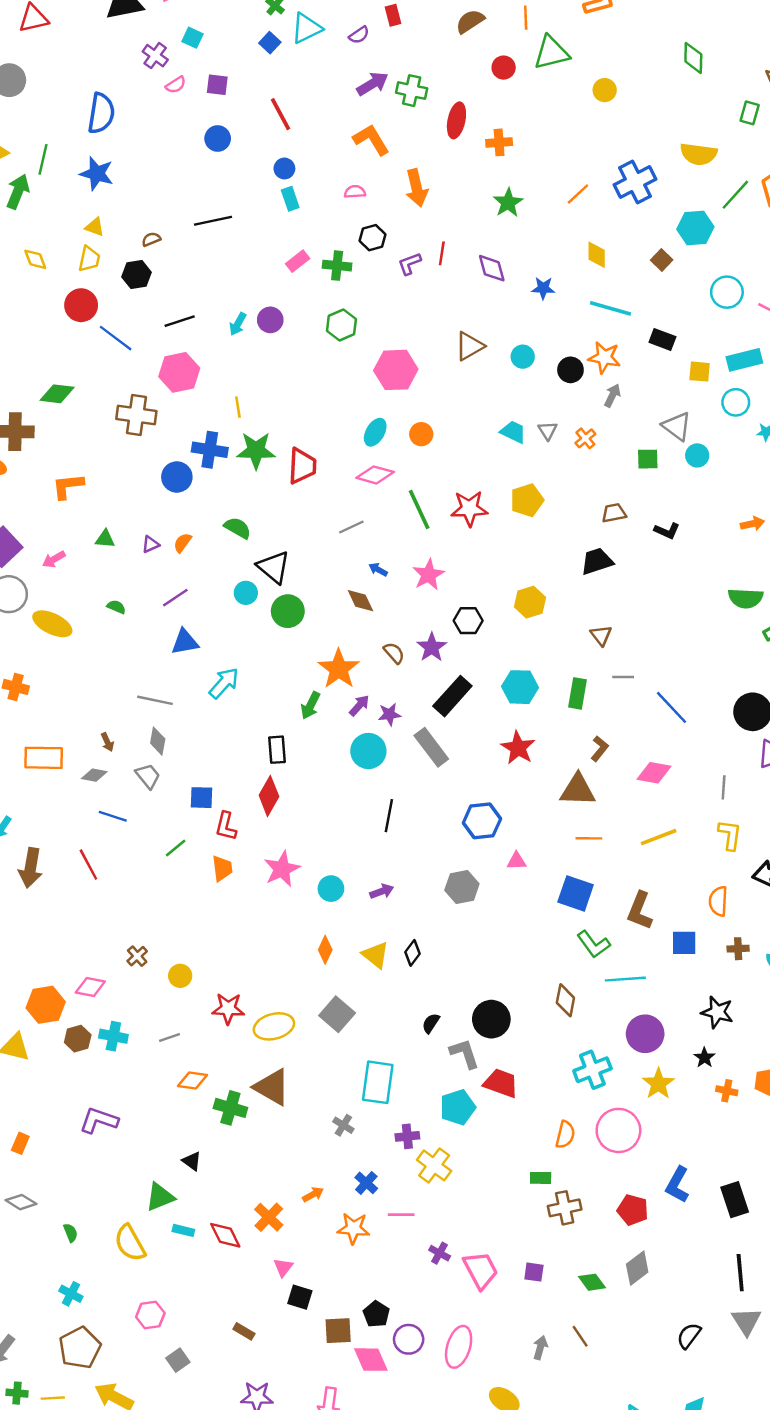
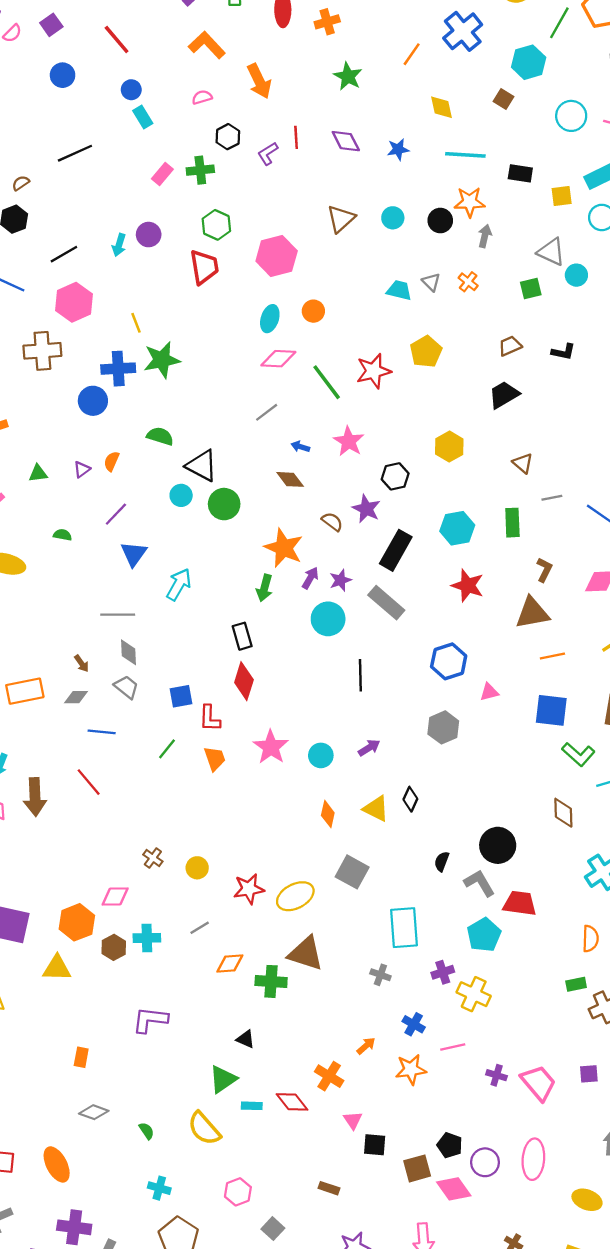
purple square: (217, 85) -> (51, 25), turned -30
red trapezoid: (302, 466) -> (204, 267), moved
blue triangle: (185, 642) -> (134, 554), turned -32

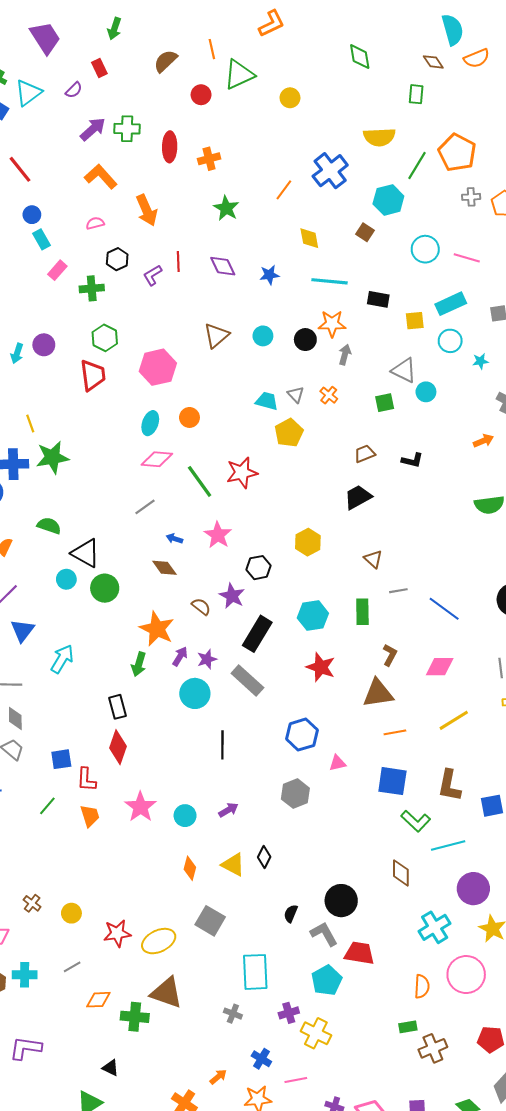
pink rectangle: (162, 174) -> (57, 270), moved
yellow pentagon: (426, 352) -> (289, 433), moved

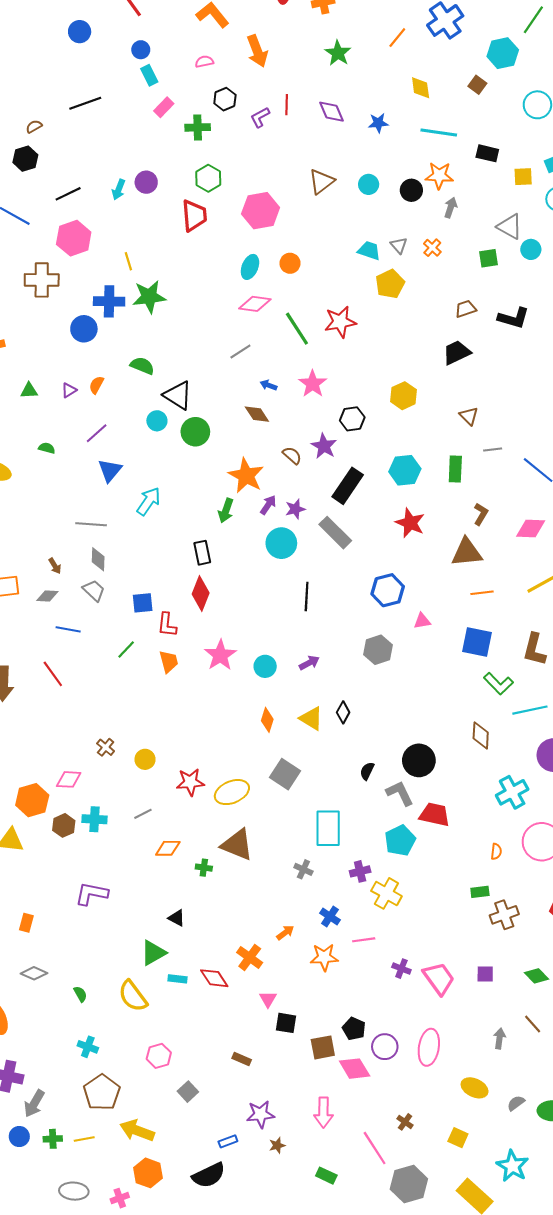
black L-shape: (412, 460) -> (514, 318), size x1.4
orange semicircle: (422, 986) -> (496, 852), size x0.7
green cross: (135, 1017) -> (204, 868), size x0.6

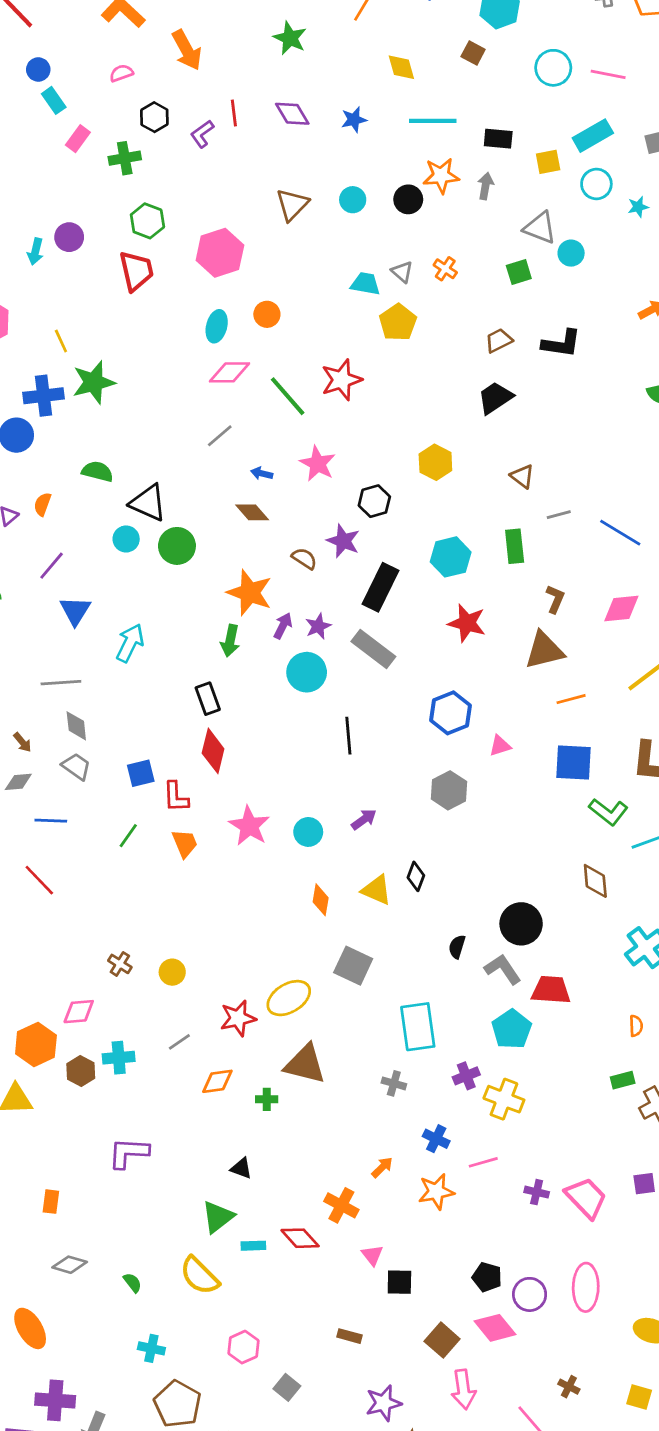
gray arrow: (451, 207) -> (485, 186), moved
red star: (190, 782) -> (238, 1018), moved
brown square: (323, 1047) -> (442, 1340), moved, turned -30

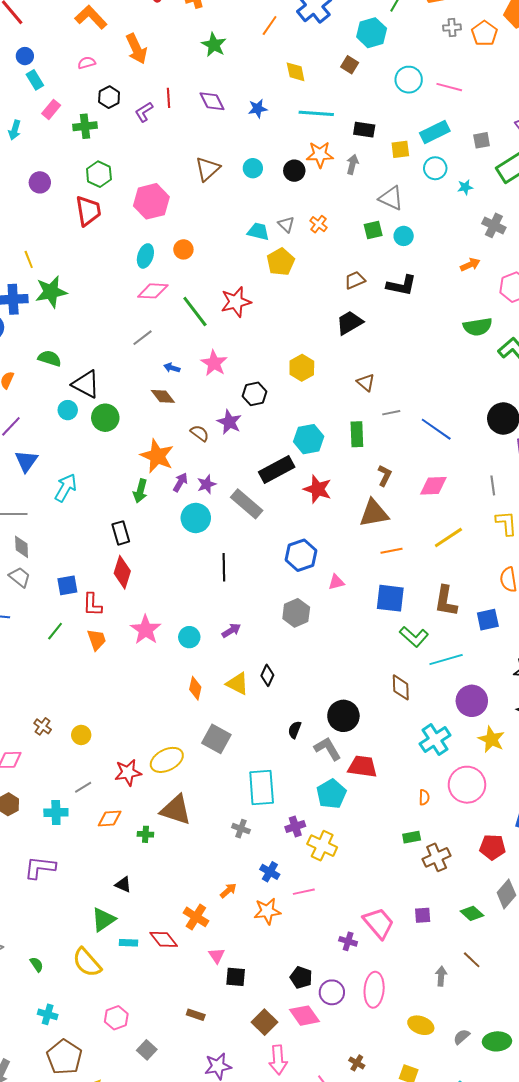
cyan arrow: (35, 251) -> (15, 130), moved
cyan circle: (571, 253) -> (404, 236), moved
black rectangle: (381, 587) -> (277, 470), moved, turned 32
cyan cross: (119, 1058) -> (56, 813), moved
purple cross: (537, 1192) -> (348, 941), moved

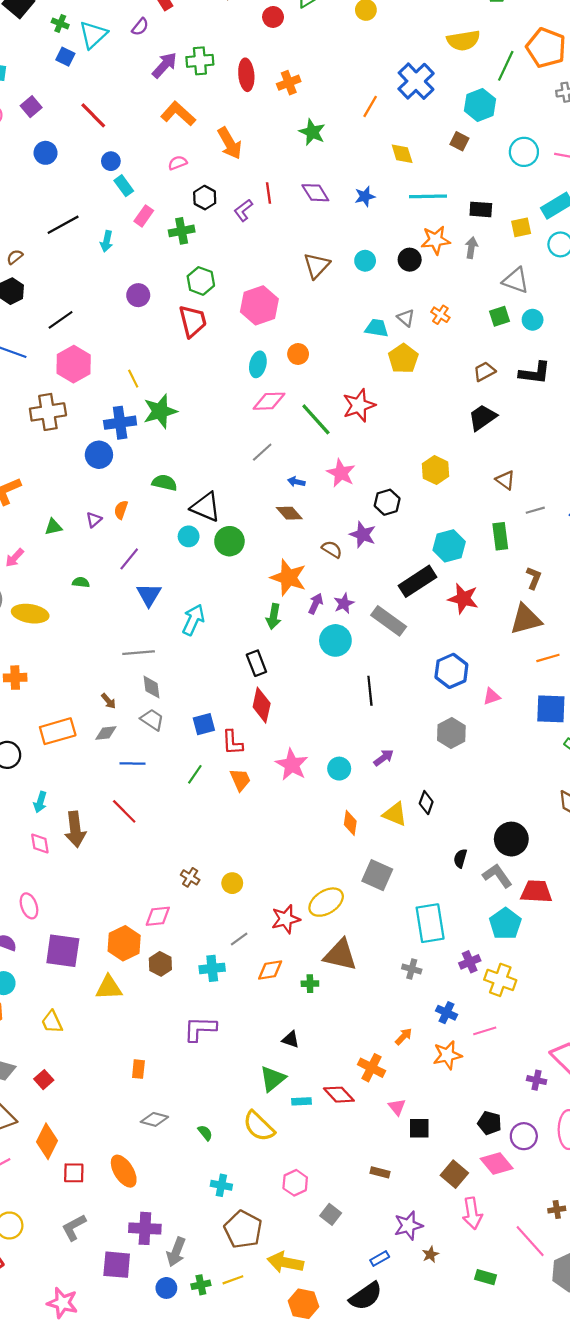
brown cross: (357, 1063) -> (557, 1210), turned -35

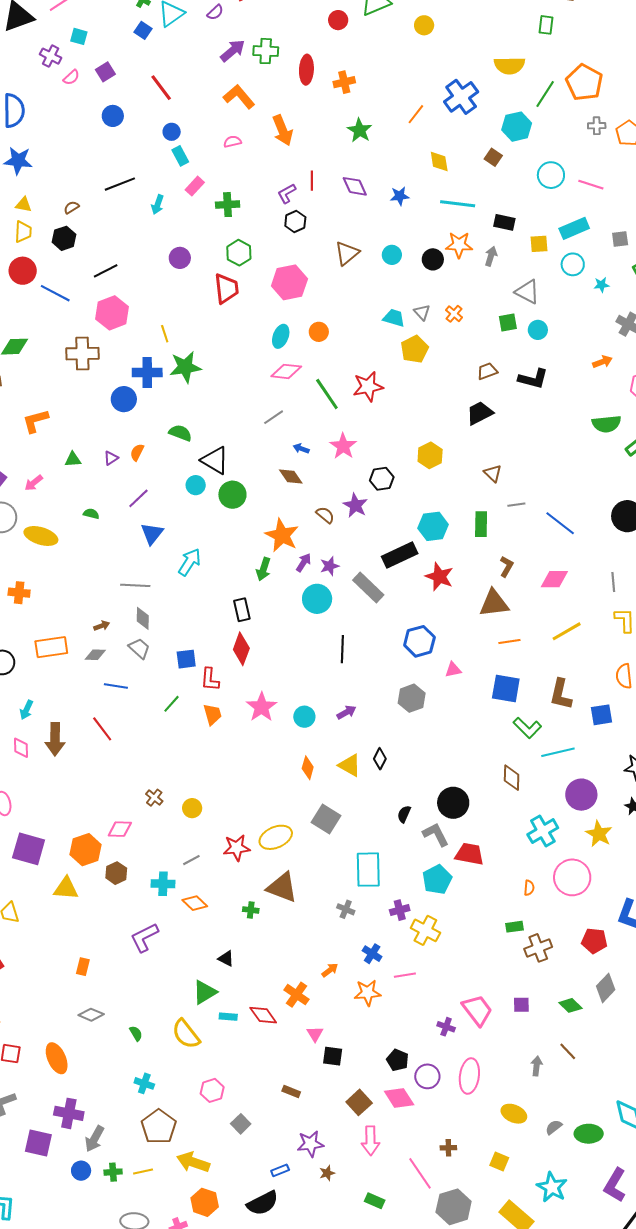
black hexagon: (205, 198) -> (295, 222), moved
brown arrow: (108, 701) -> (102, 626), turned -77
orange diamond: (270, 970) -> (195, 903), moved, turned 45
purple L-shape: (200, 1029) -> (144, 937), turned -36

